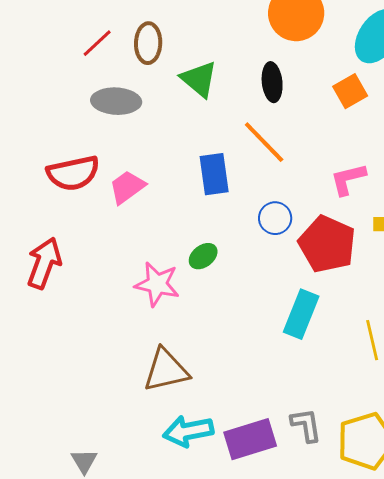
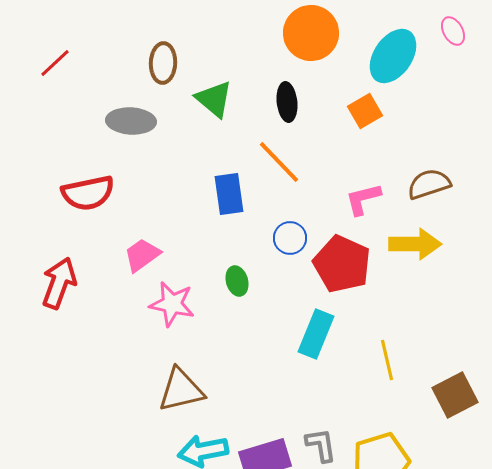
red line: (97, 43) -> (55, 63), moved
pink trapezoid: (127, 187) -> (142, 255), moved
green ellipse: (203, 256) -> (237, 281), moved, turned -68

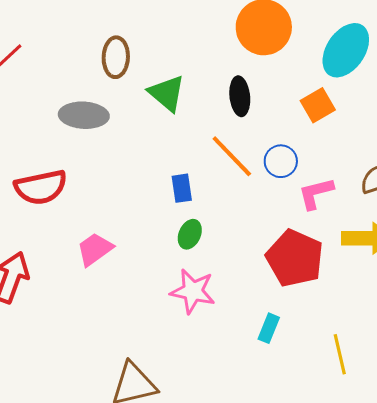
blue rectangle: (229, 194) -> (182, 188), size x0.7
blue circle: (290, 238) -> (281, 161), moved
green ellipse: (237, 281) -> (190, 234), moved, turned 40
pink star: (172, 304) -> (193, 291), moved
cyan rectangle: (316, 334) -> (269, 328), size x0.6

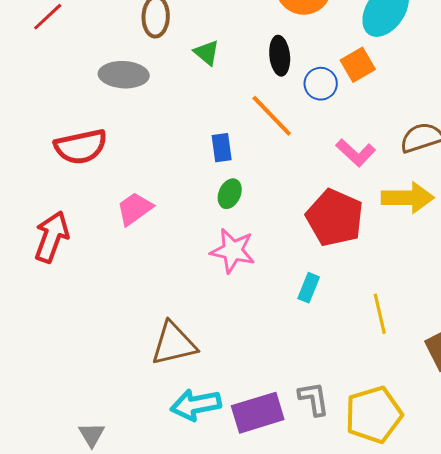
green triangle: (167, 93) -> (207, 53), size x0.7
blue circle: (281, 161) -> (321, 84), moved
pink L-shape: (316, 193) -> (356, 153), turned -123

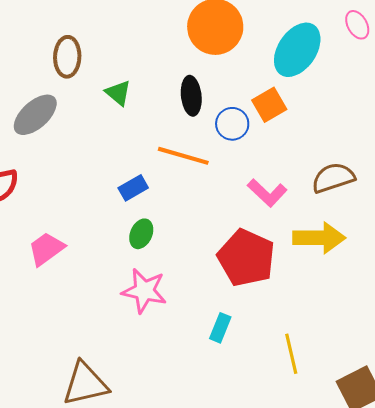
gray ellipse: (124, 75) -> (35, 115), turned -45
orange line: (272, 116) -> (183, 156), turned -30
blue rectangle: (222, 148) -> (133, 188), turned 68

